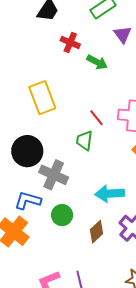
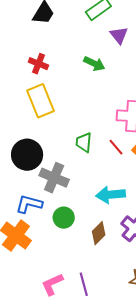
red cross: (70, 42) -> (38, 64), moved
red line: (96, 118) -> (116, 147), moved

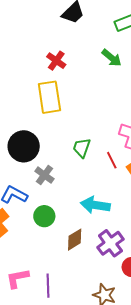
green arrow: (94, 64) -> (112, 58), moved
gray cross: (54, 178) -> (44, 175), size x0.7

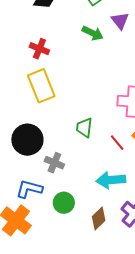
red line: (112, 160) -> (117, 143), moved

